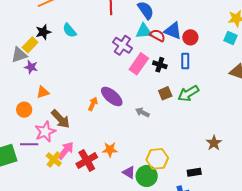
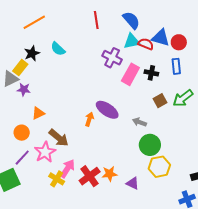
purple line: (29, 144) -> (22, 158), moved, turned -42
orange star: (110, 150) -> (109, 174), moved
green circle: (147, 176) -> (150, 145), moved

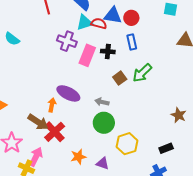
brown arrow: (59, 138) -> (38, 122), moved
green circle: (150, 145) -> (104, 123), moved
red cross: (90, 176) -> (55, 132), moved

